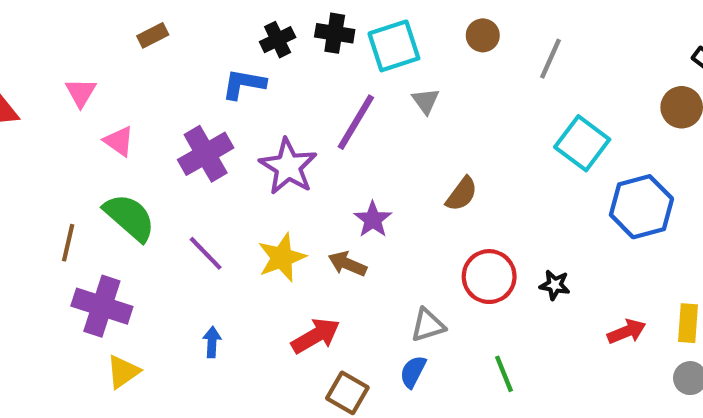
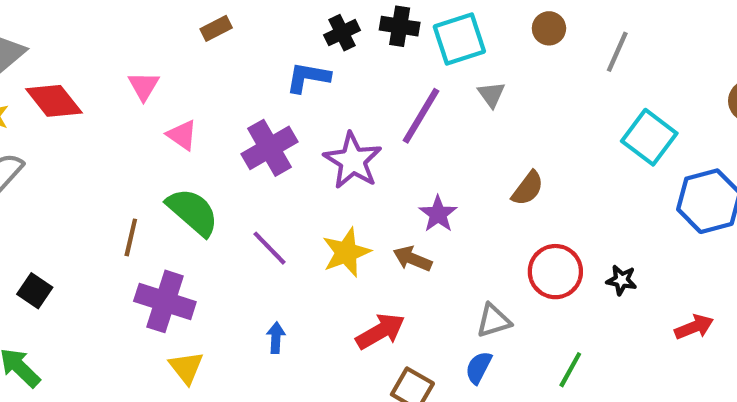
yellow triangle: (123, 372) -> (186, 368), turned -33
green line: (504, 374) -> (570, 370), turned 51

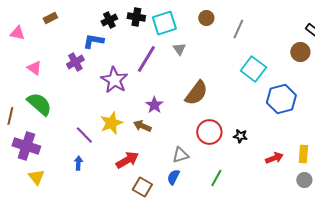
pink triangle: (144, 86) -> (17, 33), moved, turned -49
purple cross: (269, 148) -> (75, 62), moved, size x0.7
brown semicircle: (528, 188) -> (196, 93), size x1.5
purple line: (269, 248) -> (84, 135), moved

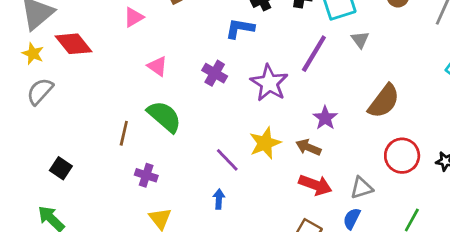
pink triangle: (17, 33) -> (134, 17), turned -42
purple cross: (75, 62) -> (215, 73), moved, turned -30
purple cross: (26, 146) -> (146, 175), size x0.6
red arrow: (127, 160) -> (315, 185), moved, turned 50

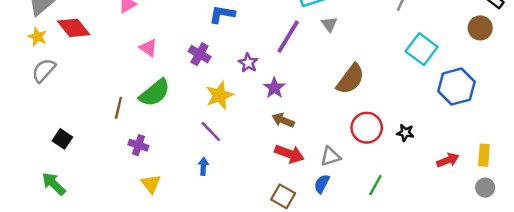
purple star: (269, 83) -> (248, 63), size x0.6
green semicircle: (164, 117) -> (155, 93), turned 100
purple star: (325, 118) -> (274, 88), moved
yellow star: (265, 143) -> (220, 95), moved

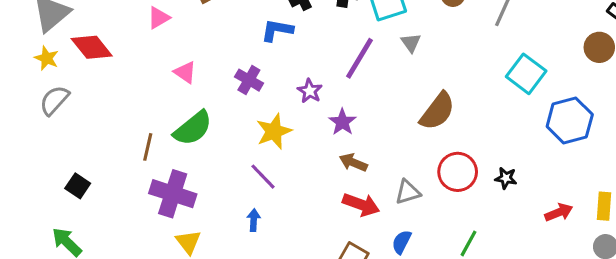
purple cross: (138, 145) -> (173, 194), size x1.8
gray triangle: (331, 156) -> (408, 192), moved

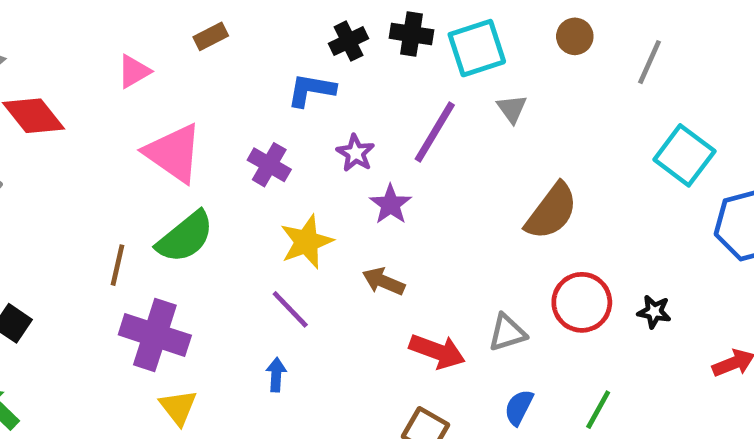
pink triangle: (185, 72) -> (173, 153), size x1.8
purple star: (310, 91) -> (355, 153), moved
purple star: (342, 122) -> (390, 204), moved
brown arrow: (353, 163) -> (383, 281), moved
blue semicircle: (402, 242) -> (519, 407), moved

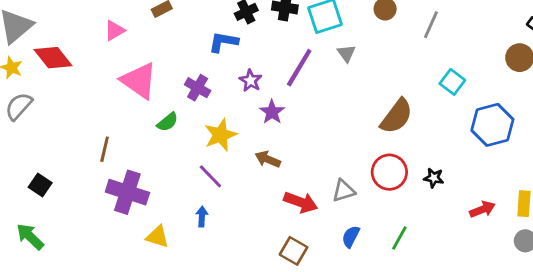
cyan square: (684, 155) -> (452, 82), size x0.7
brown semicircle: (551, 211) -> (397, 116), moved
green semicircle: (185, 237) -> (168, 122), moved, size x0.6
yellow triangle: (178, 407) -> (157, 237), moved, turned -35

